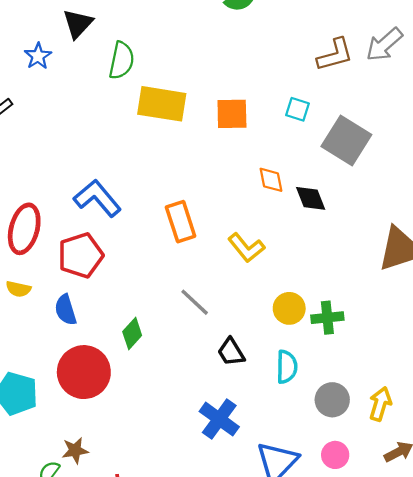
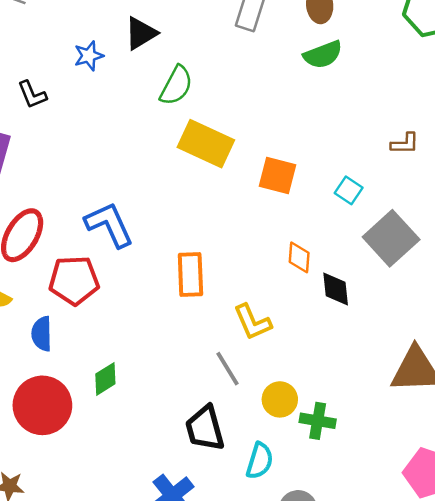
brown L-shape: (335, 55) -> (405, 144), size x0.7
gray line: (195, 302) -> (228, 369), moved
black trapezoid: (231, 352) -> (205, 428), size x1.4

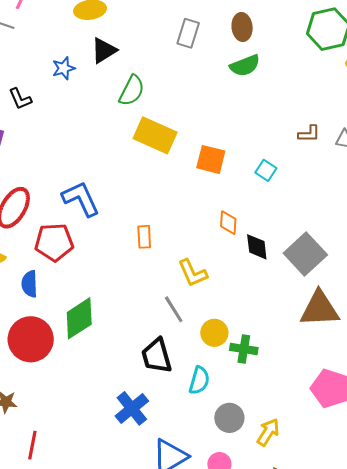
gray square: (391, 238) -> (305, 254), moved
orange rectangle: (190, 274) -> (144, 237), size x0.7
green diamond: (105, 379) -> (79, 318), size x1.6

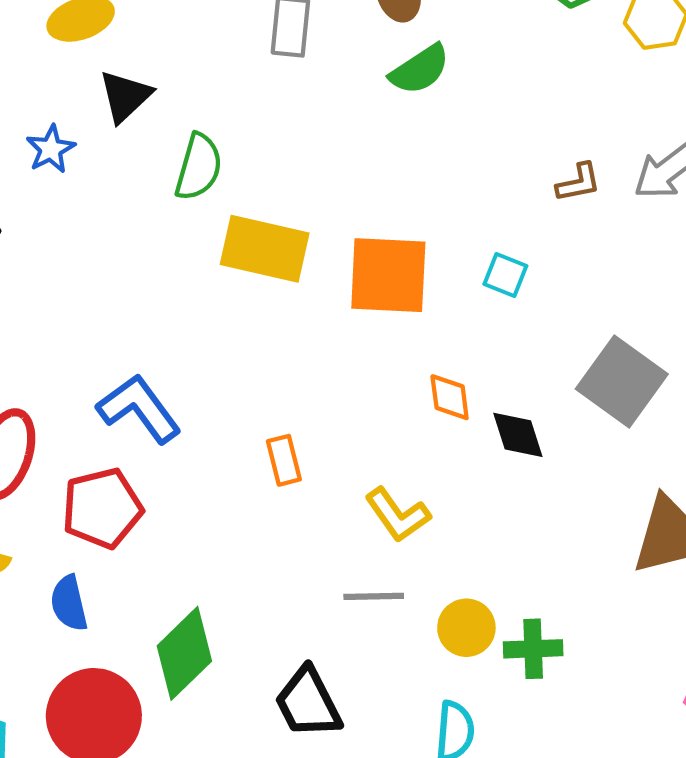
orange square: (211, 159) -> (388, 275), size x1.4
gray square: (305, 254) -> (622, 381), moved
gray line: (174, 309) -> (374, 596), turned -48
black trapezoid: (157, 356) -> (308, 703), moved

